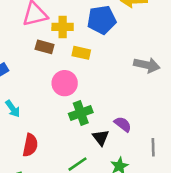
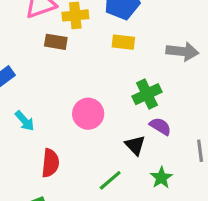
yellow rectangle: (81, 53) -> (123, 42), moved
pink circle: (65, 83) -> (88, 114), moved
green cross: (81, 113) -> (147, 94), moved

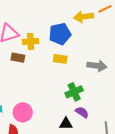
pink circle: (88, 114) -> (23, 112), moved
black triangle: (135, 145) -> (66, 124), turned -48

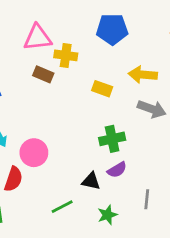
yellow arrow: (84, 17) -> (143, 75), moved
blue pentagon: (60, 34) -> (112, 29), moved
purple semicircle: (82, 112) -> (117, 170), turned 104

